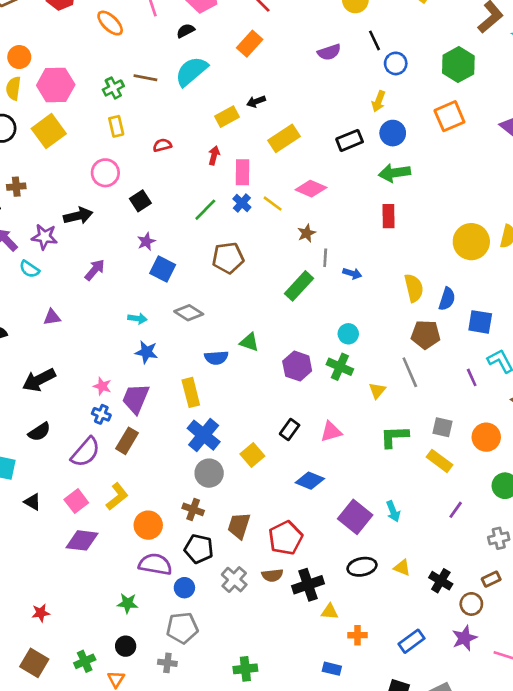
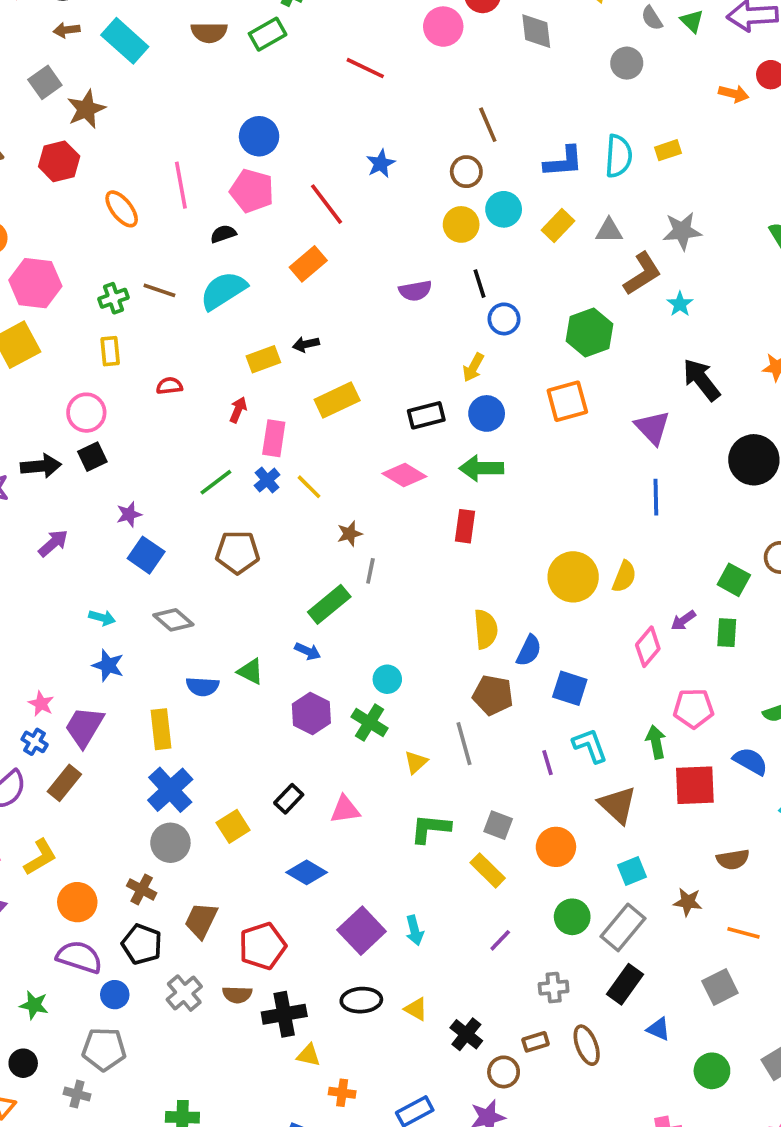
pink diamond: (311, 189) -> (404, 475), moved
black square: (140, 201) -> (92, 457), moved
blue arrow: (352, 273) -> (308, 651), moved

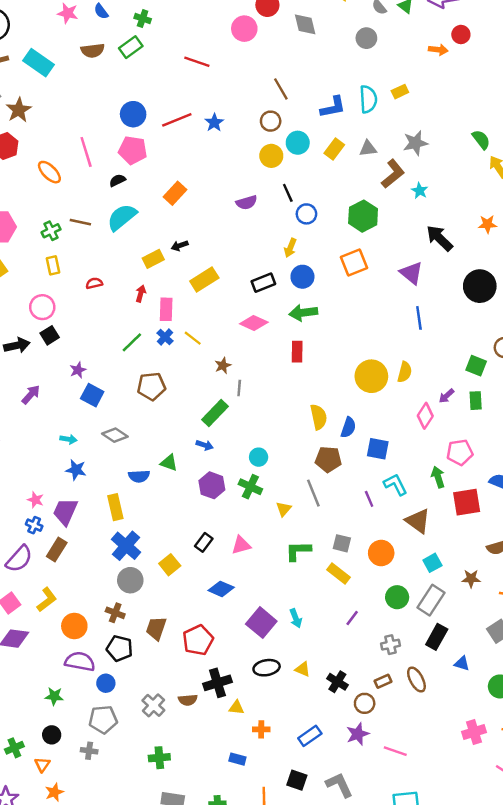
red line: (326, 204) -> (177, 120), moved, turned -68
gray cross: (184, 993) -> (153, 705), moved
brown semicircle: (237, 995) -> (188, 700), moved

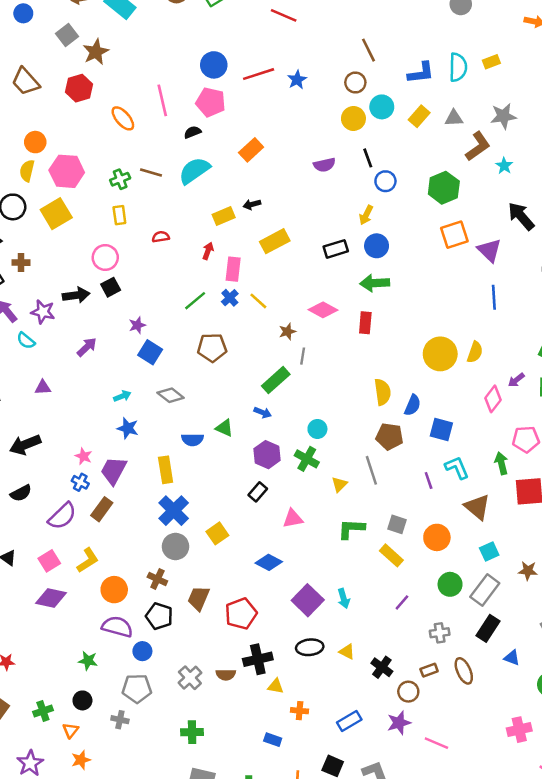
orange square: (354, 263) -> (454, 235), moved
pink diamond: (254, 323) -> (323, 310), moved
cyan arrow: (68, 439) -> (122, 396), turned -35
black rectangle: (204, 542) -> (258, 492), moved

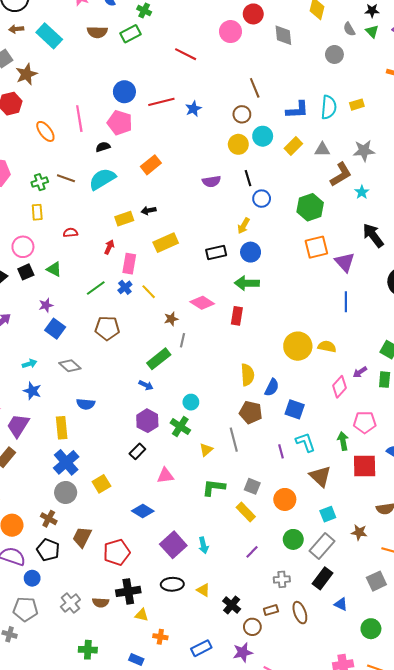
yellow semicircle: (475, 352) -> (327, 347), turned -102
green triangle: (224, 428) -> (54, 269), moved
green cross: (192, 732) -> (88, 650), moved

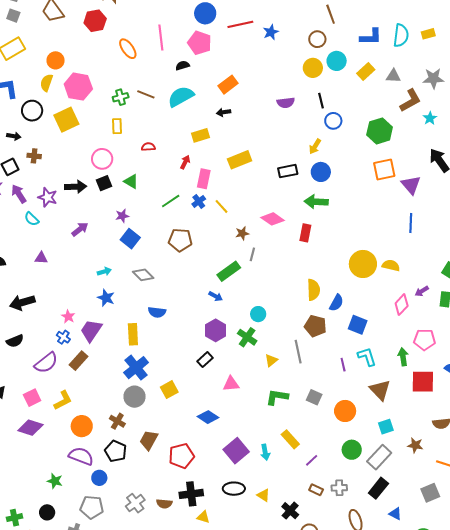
black arrow: (149, 211) -> (224, 112), moved
yellow rectangle: (246, 512) -> (290, 439), moved
brown rectangle: (271, 610) -> (316, 490), moved, turned 40

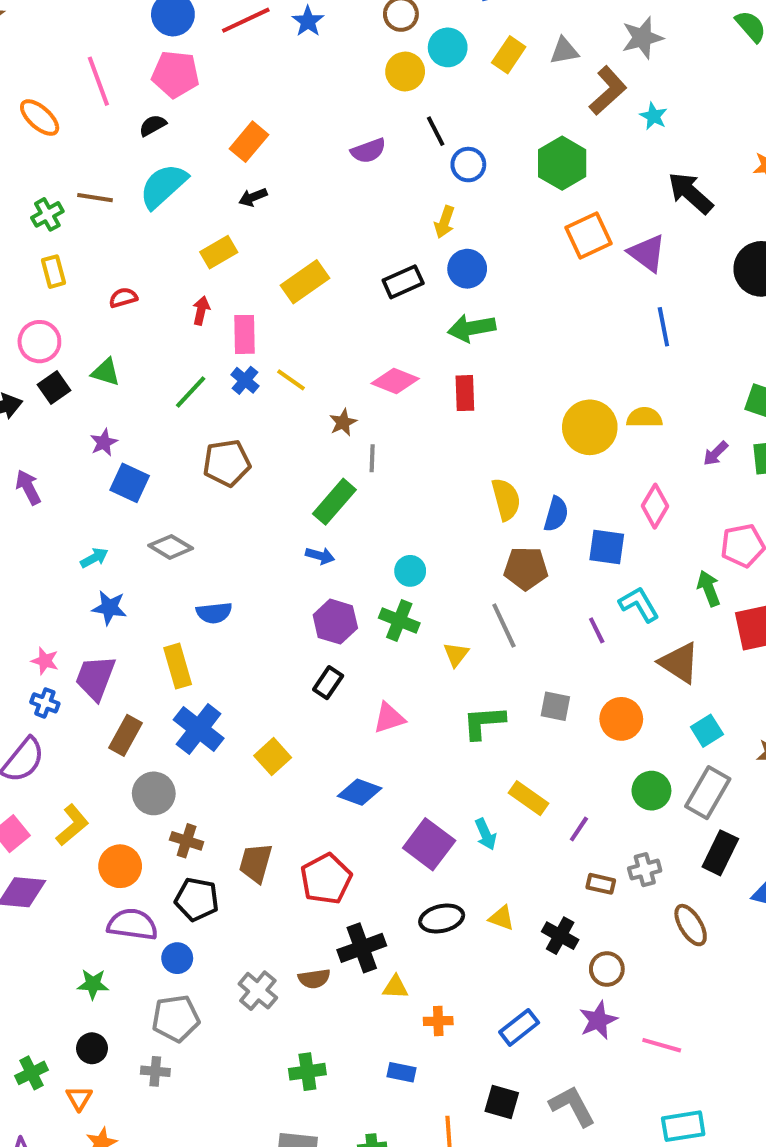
purple arrow: (80, 229) -> (28, 487), turned -66
pink diamond: (402, 305) -> (655, 506), moved
brown rectangle: (78, 361) -> (126, 735), moved
gray circle: (135, 397) -> (154, 793), moved

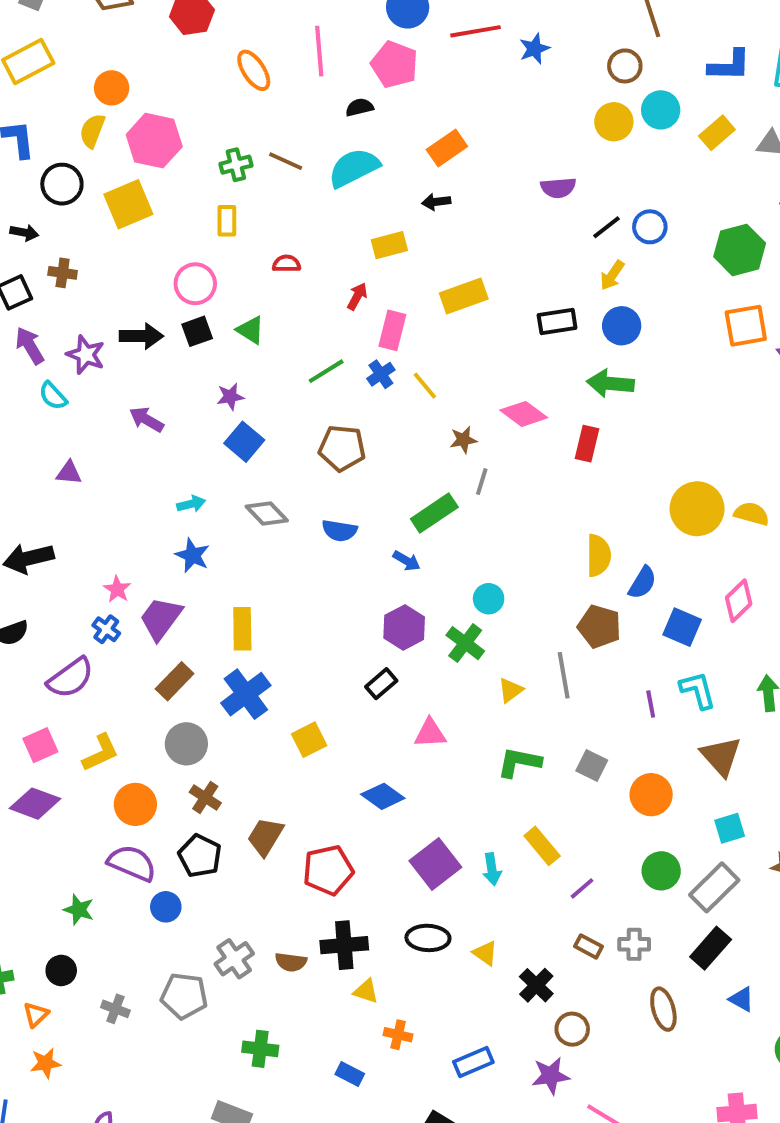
black line: (436, 131) -> (606, 227), moved, turned 64
purple arrow: (28, 487) -> (147, 419), turned -48
blue semicircle: (214, 613) -> (339, 531), moved
gray pentagon: (176, 1018) -> (184, 996), moved

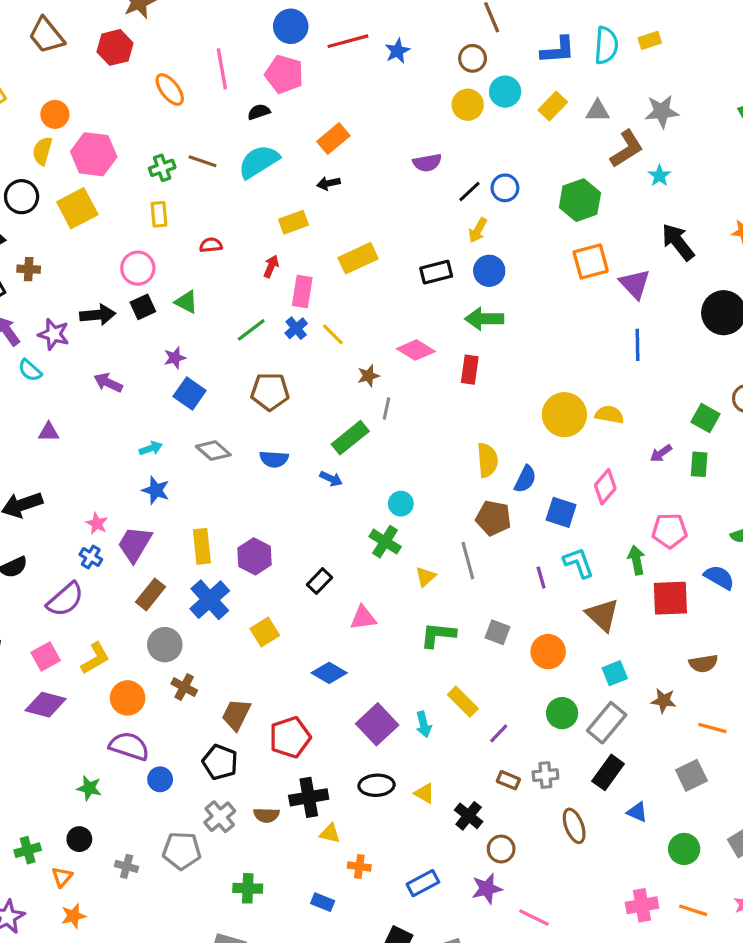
purple hexagon: (404, 627) -> (255, 556), moved
black pentagon: (200, 856) -> (220, 762), moved

